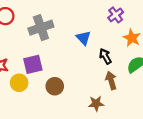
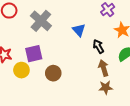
gray cross: (41, 28) -> (41, 21), turned -30
brown star: (96, 103) -> (106, 88), moved

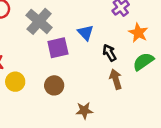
purple square: (34, 54) -> (58, 48), moved
brown star: (106, 88) -> (84, 111), moved

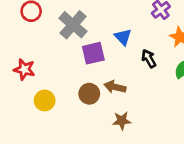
brown arrow: (116, 79) -> (115, 87), moved, turned -60
yellow circle: (15, 82) -> (45, 100), moved

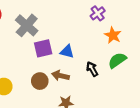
blue triangle: (123, 37) -> (67, 52), moved, turned -32
black arrow: (149, 59) -> (92, 69), moved

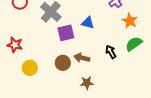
blue triangle: (67, 52) -> (88, 23), moved

